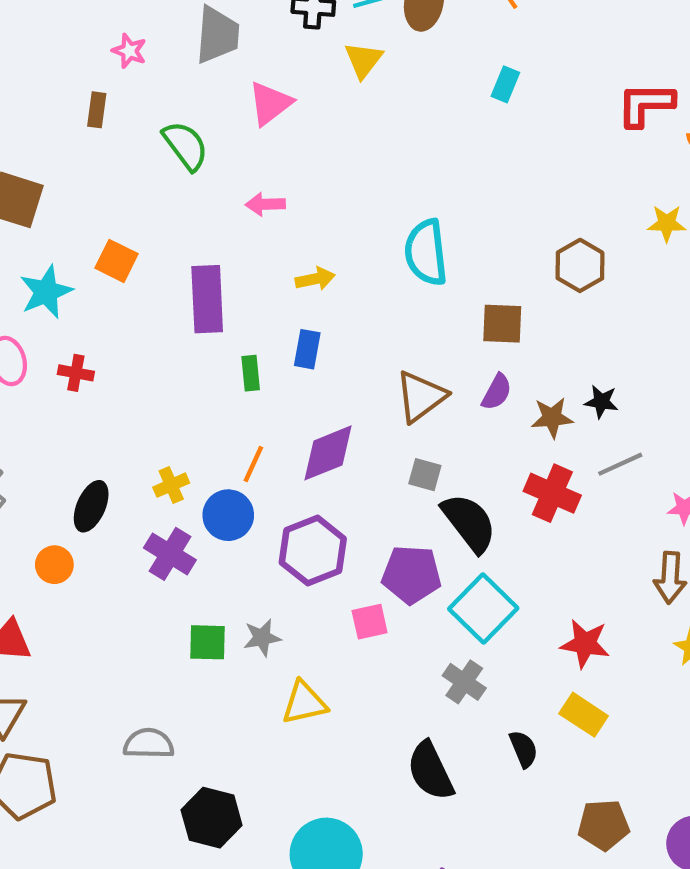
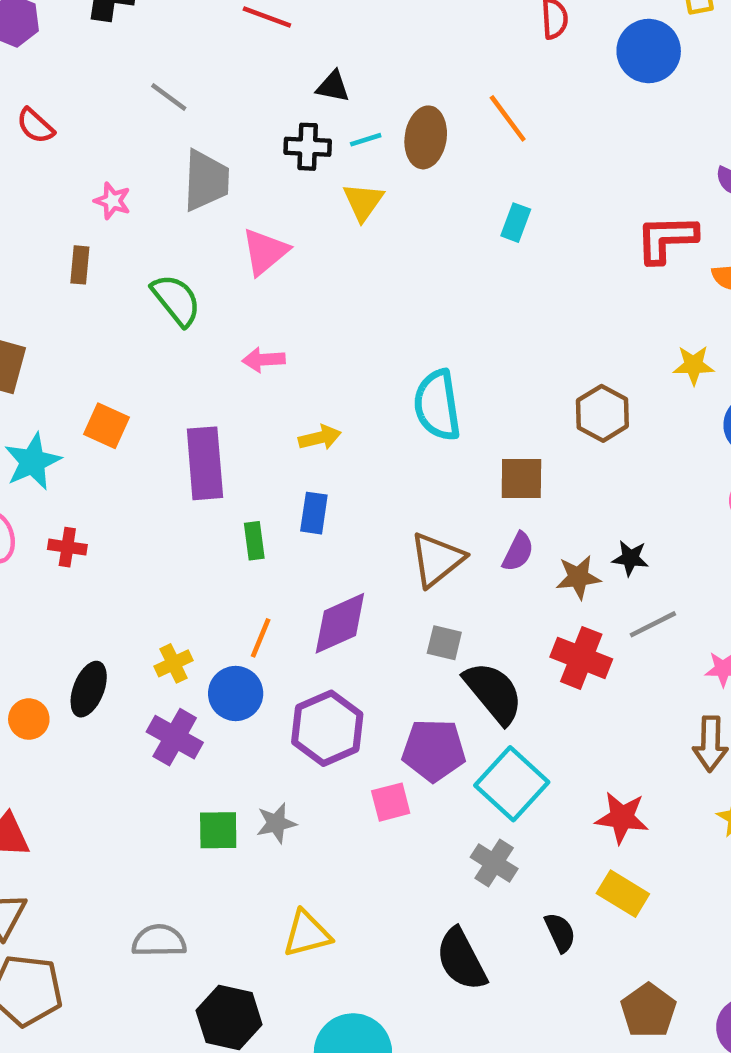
orange circle: (54, 565) -> (29, 719), moved
yellow triangle: (304, 703) -> (307, 934), moved
brown pentagon: (604, 825) -> (648, 1011), turned -30

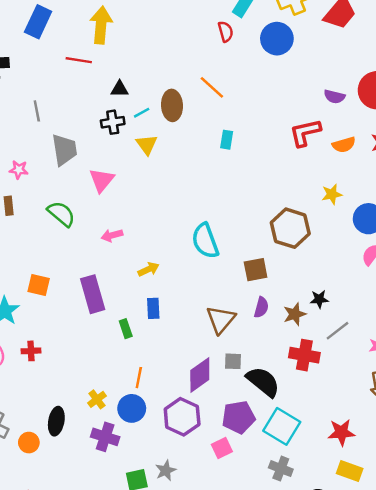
gray line: (169, 97) -> (37, 111), turned 54
brown hexagon: (602, 413) -> (290, 228), size x1.4
purple diamond: (340, 623) -> (200, 375), moved

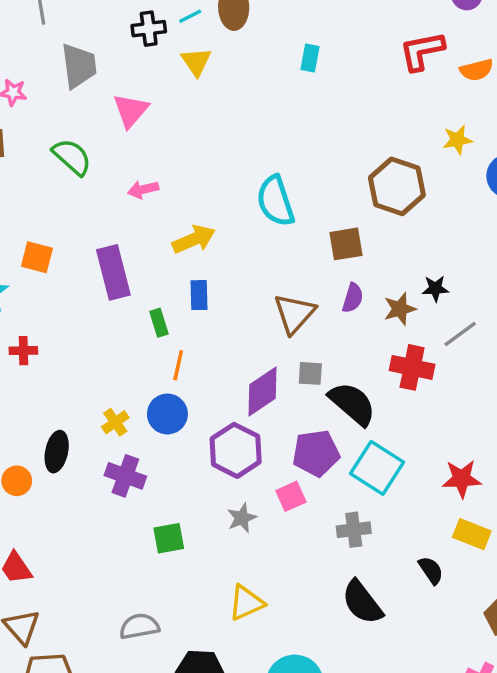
yellow arrow: (149, 269) -> (194, 239), size x1.4
orange line: (139, 378) -> (178, 365), moved
blue circle: (132, 408) -> (167, 414), moved
gray cross: (281, 469) -> (354, 530), moved, turned -30
gray star: (166, 470) -> (242, 518), moved

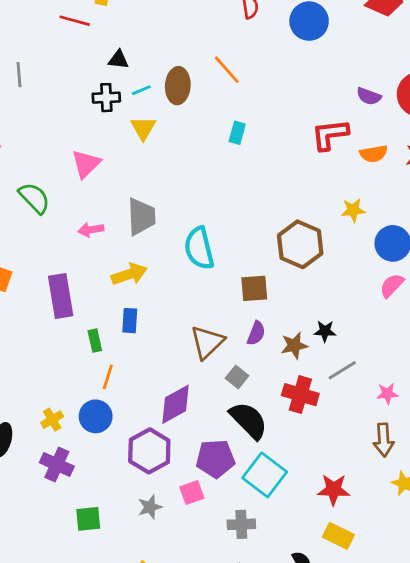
gray trapezoid: (79, 66) -> (141, 217), moved
gray square: (310, 373) -> (237, 377), moved, turned 30

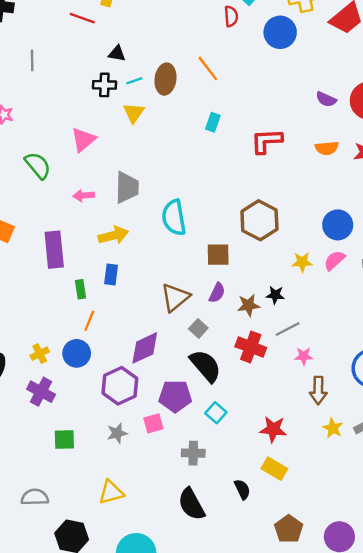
red L-shape: (330, 135) -> (267, 141), moved
yellow star: (353, 210) -> (302, 262), moved
pink star: (387, 394) -> (304, 356), moved
cyan square: (265, 475) -> (216, 413), size x0.6

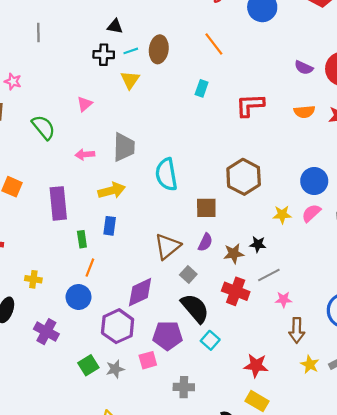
orange line: (208, 68) -> (214, 44), moved
pink triangle: (83, 140) -> (85, 104), size x0.7
yellow cross: (40, 354) -> (33, 279), moved, turned 35
cyan square: (216, 413) -> (210, 340), moved
green square: (64, 440) -> (88, 365), moved, turned -30

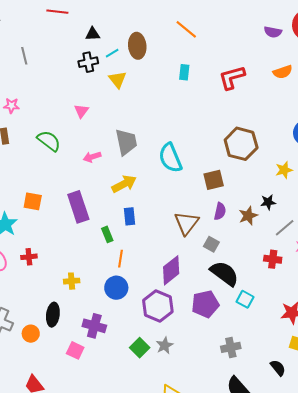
red cross: (236, 291) -> (273, 259), moved, size x0.7
pink square: (148, 360) -> (75, 350), moved, turned -36

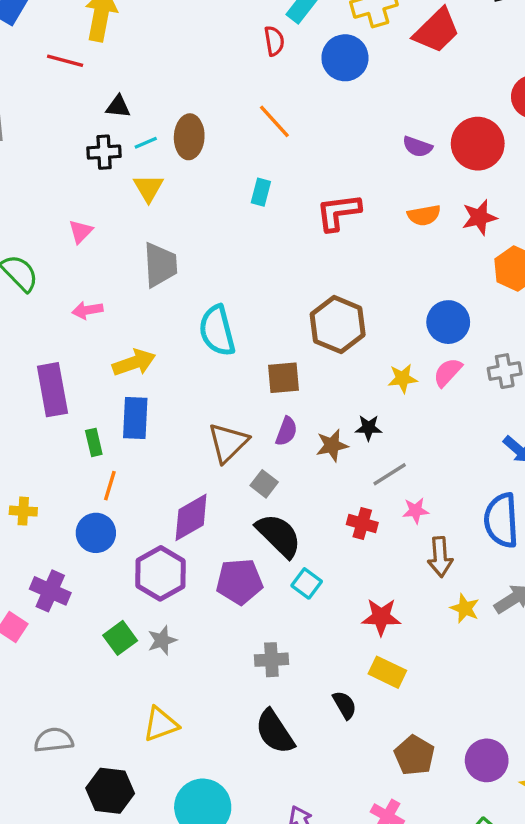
gray trapezoid: (126, 142) -> (160, 265), moved
blue rectangle: (130, 216) -> (135, 418), size x1.4

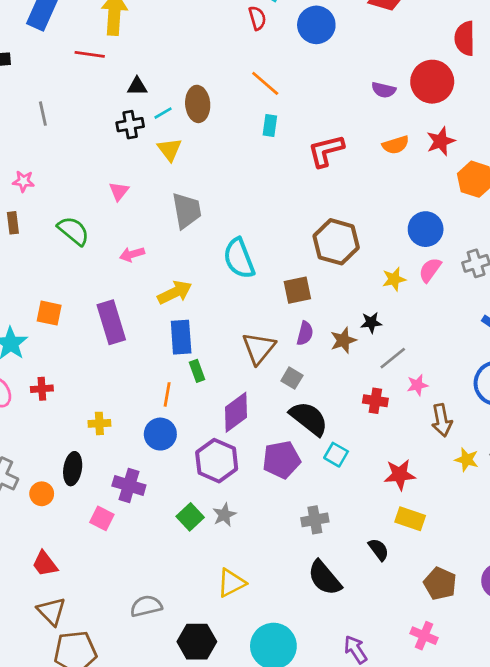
cyan rectangle: (261, 192) -> (270, 125), moved
green rectangle: (94, 442) -> (197, 371), moved

